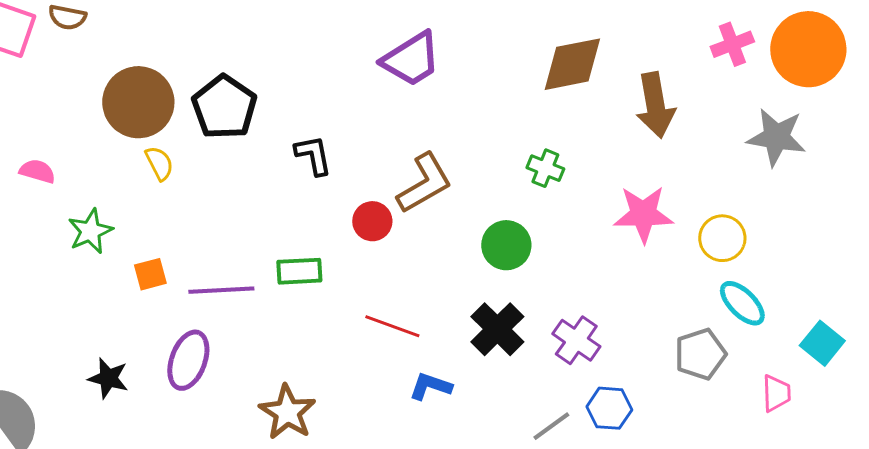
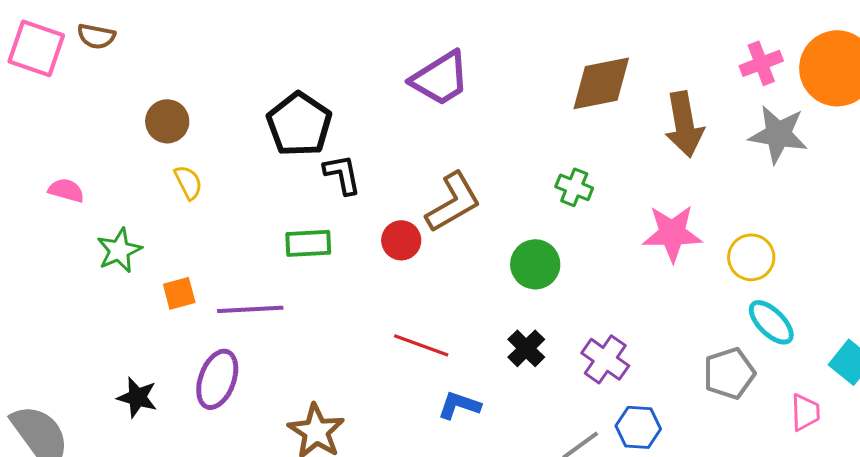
brown circle: (138, 102) -> (167, 121), size x0.6
black pentagon: (224, 107) -> (299, 124), moved
gray star: (776, 137) -> (778, 134), moved
green rectangle: (299, 271) -> (308, 243), moved
black cross: (497, 329) -> (526, 348), size x0.7

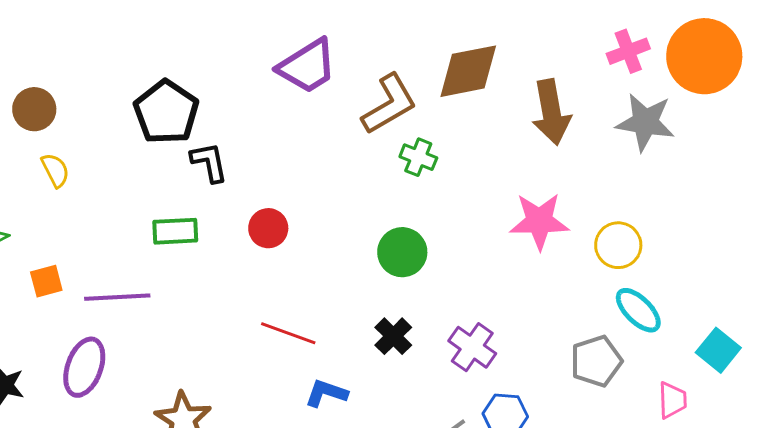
green cross: (574, 187) -> (418, 157), moved
brown L-shape: (453, 202) -> (389, 104), moved

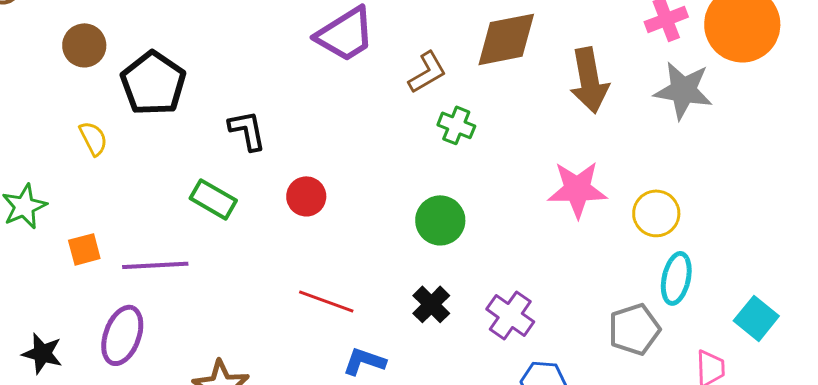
brown L-shape: (389, 104) -> (427, 72), size x0.7
brown circle: (34, 109) -> (84, 45), moved
black pentagon: (166, 112) -> (153, 83), moved
green rectangle: (175, 231) -> (213, 199), turned 33
cyan ellipse: (638, 310) -> (676, 278), turned 57

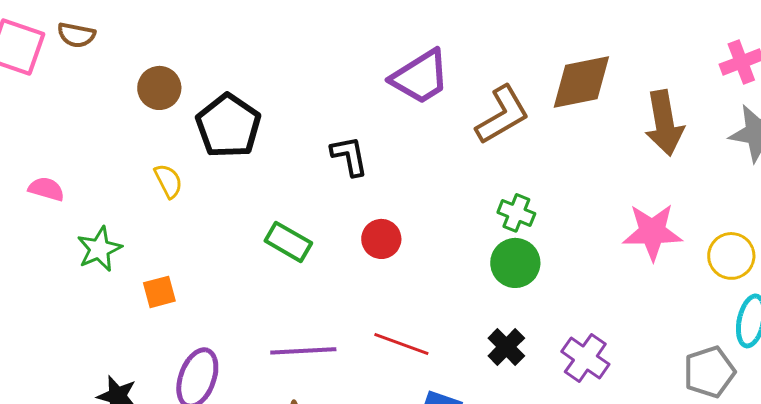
brown L-shape: (427, 72) -> (502, 115), size x1.4
green cross: (456, 125) -> (516, 213), moved
black L-shape: (247, 130) -> (349, 156), moved
purple line: (155, 265) -> (303, 351), moved

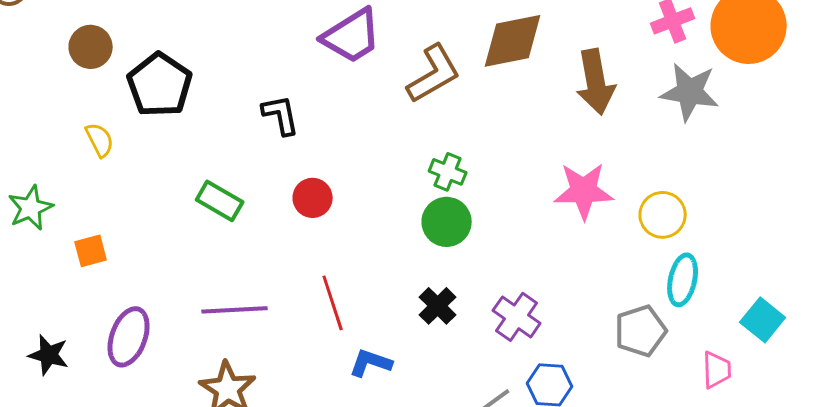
red line: (401, 344) -> (333, 303), turned 52

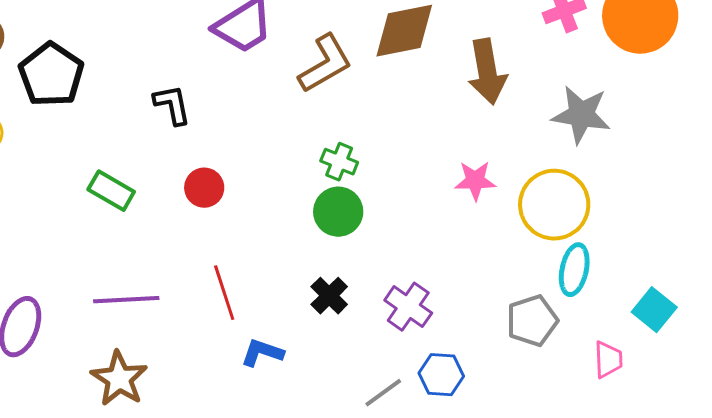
gray star: (690, 92) -> (581, 115), moved
pink star: (584, 191) -> (475, 181), size x0.7
yellow circle: (663, 215) -> (554, 205), size x1.5

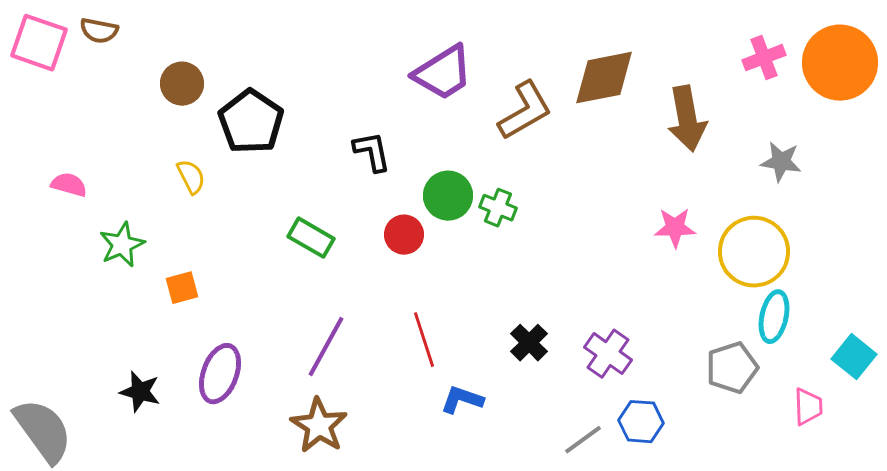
gray star: (581, 115) -> (781, 162), size x0.7
green cross: (339, 162) -> (498, 208), moved
green circle: (338, 212) -> (448, 196), moved
purple line: (126, 300) -> (326, 347), turned -58

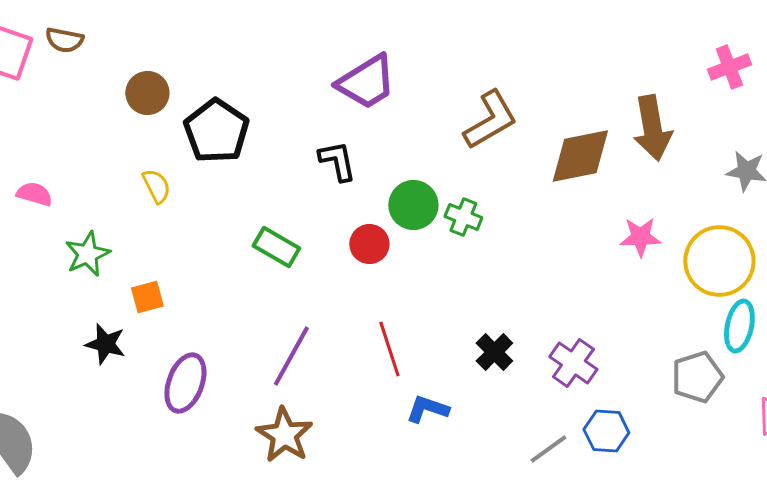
purple trapezoid: (443, 73) -> (366, 82), moved
brown diamond: (604, 78) -> (580, 156), moved
black star: (140, 392) -> (105, 344), moved

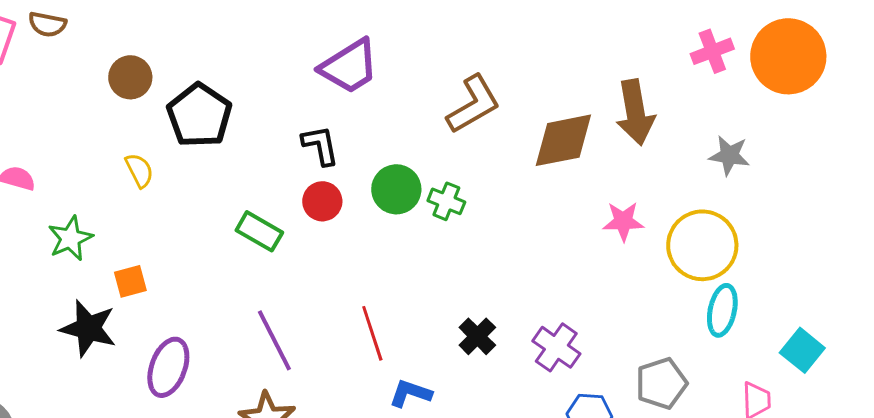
red circle: (369, 244) -> (322, 201), moved
black star: (105, 344) -> (88, 328), size x1.4
purple line: (291, 356) -> (274, 340), turned -56
gray pentagon: (697, 377) -> (661, 383), moved

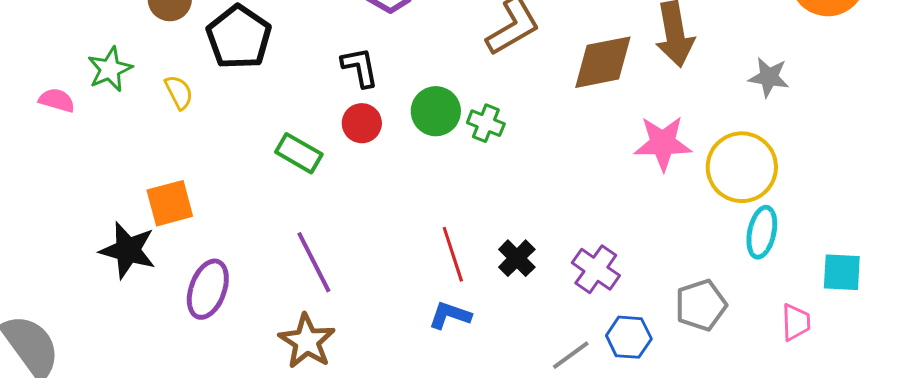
pink star: (623, 221) -> (663, 143), size x1.4
green star: (70, 238) -> (110, 69), moved
orange square: (130, 281) -> (170, 203), size x1.4
red line: (372, 333) -> (453, 254), moved
cyan square: (802, 350) -> (842, 272), turned -36

